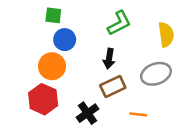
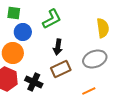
green L-shape: (119, 23) -> (52, 19), moved
black cross: (87, 113) -> (34, 82), moved, turned -30
orange line: (138, 114) -> (89, 91), moved, turned -32

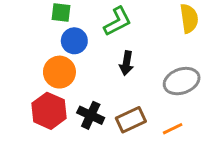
yellow semicircle: (103, 28) -> (189, 18), moved
brown rectangle: (61, 69) -> (131, 120), moved

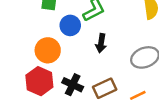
blue circle: (74, 41) -> (70, 25), moved

